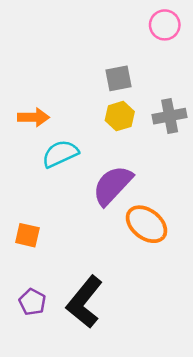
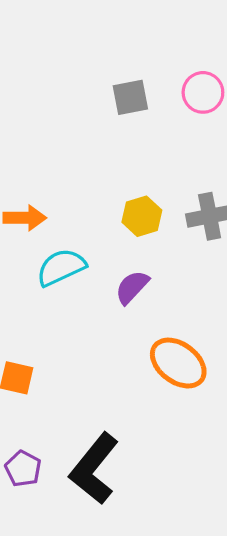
gray square: (119, 78) -> (130, 97), moved
purple semicircle: (112, 185) -> (132, 287), moved, size x0.6

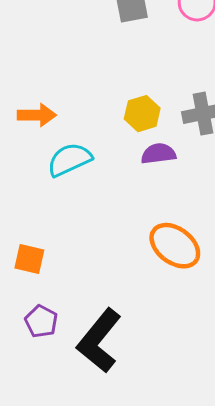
purple semicircle: (132, 287) -> (159, 154), moved, turned 40
purple pentagon: (23, 469) -> (41, 321), moved

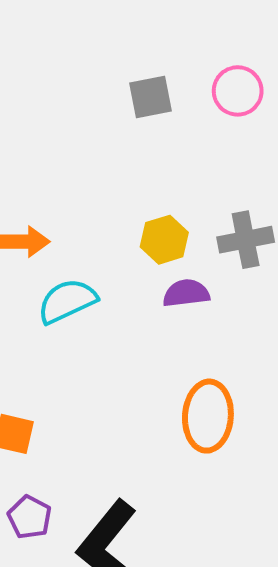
orange ellipse: (175, 246) -> (208, 416), turned 57

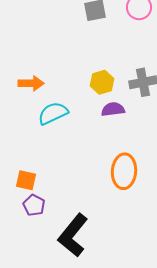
purple pentagon: (30, 517) -> (34, 205), moved

